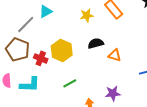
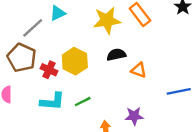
yellow star: (87, 15) -> (107, 20), size x1.6
cyan L-shape: (30, 85) -> (52, 101), moved

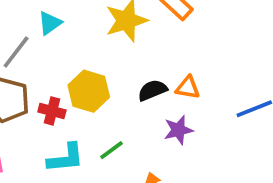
black semicircle: (116, 55) -> (152, 90), moved
purple star: (134, 116) -> (178, 130), moved

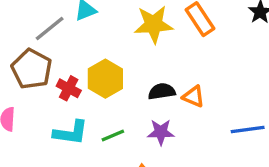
purple star: (178, 130) -> (161, 132), moved

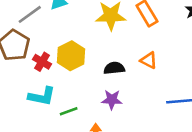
orange triangle: (193, 97) -> (149, 60), moved
green line: (113, 135) -> (69, 111), moved

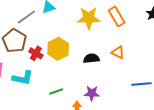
cyan L-shape: (42, 96) -> (23, 78), moved
purple star: (112, 100) -> (92, 93), moved

